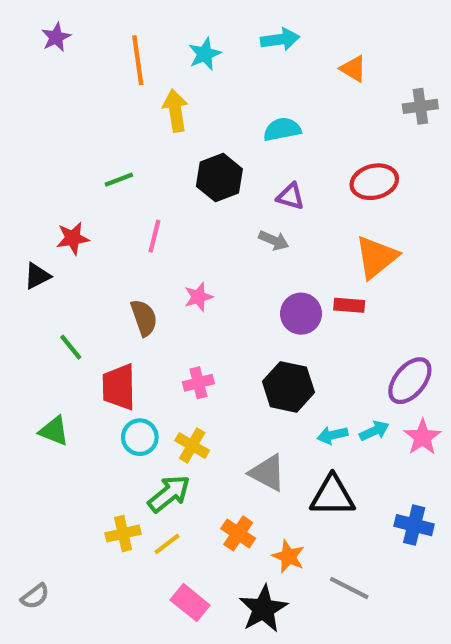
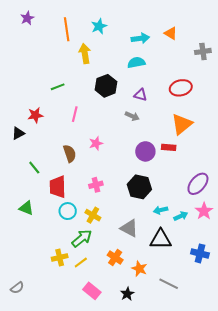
cyan arrow: (280, 39) -> (140, 38), moved
cyan arrow: (374, 431) -> (181, 216), moved
black star: (263, 609) -> (127, 294), size x0.6

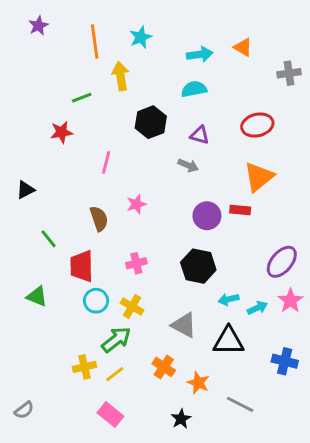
green line: (58, 87) -> (82, 98), moved
red star: (35, 115) -> (61, 132), moved
pink rectangle: (92, 291) -> (110, 414), moved

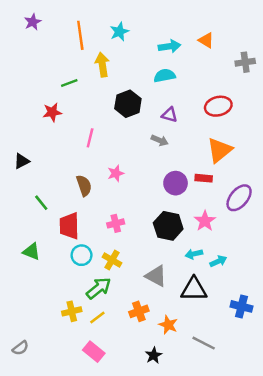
purple ellipse: (282, 262) -> (239, 198), moved
pink star: (290, 301) -> (205, 221), moved
orange cross: (164, 367) -> (139, 311), turned 36

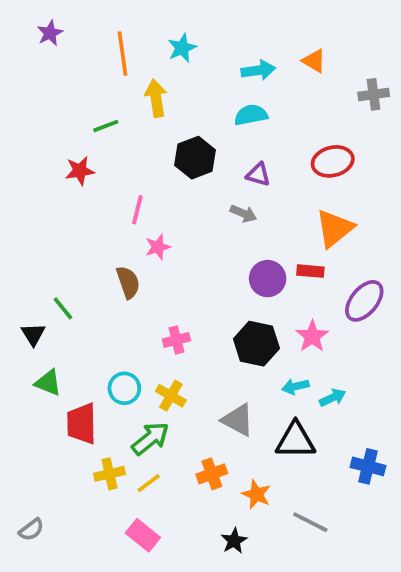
black triangle: (22, 161) -> (33, 334), moved, turned -35
pink star: (116, 173) -> (158, 247), moved
red trapezoid: (69, 226) -> (82, 424), moved

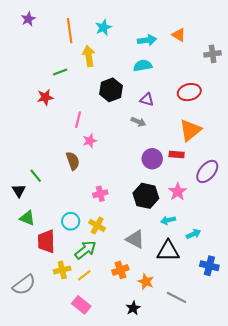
cyan arrow: (333, 398) -> (193, 234), moved
gray semicircle: (31, 530) -> (24, 285), moved, size x1.6

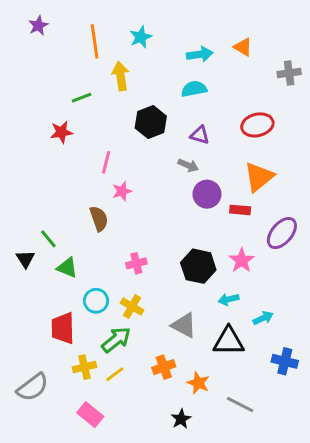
purple circle: (152, 159) -> (207, 194), moved
green triangle: (27, 218) -> (67, 268), moved
pink rectangle: (81, 305) -> (90, 415), moved

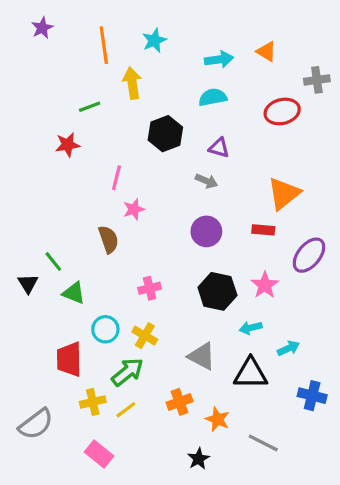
red ellipse: (257, 125) -> (282, 111), moved
purple circle: (207, 194) -> (206, 231), moved

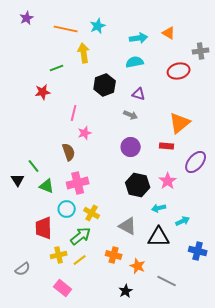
orange line: (104, 45) -> (66, 29), turned -70
pink cross: (150, 288) -> (78, 183), moved, size x1.5
orange cross: (180, 402) -> (114, 255), turned 35
gray semicircle: (36, 424) -> (23, 269), size x0.7

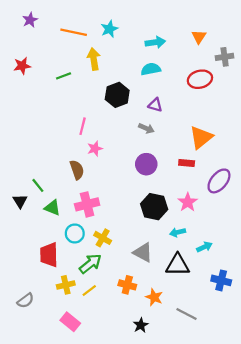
orange triangle: (169, 33) -> (199, 37), moved, turned 32
red star: (43, 92) -> (22, 66), moved

